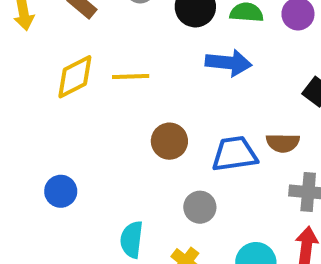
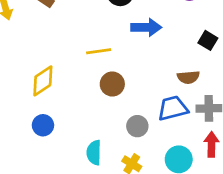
yellow diamond: (75, 77) -> (43, 81), moved
yellow line: (131, 77) -> (99, 51), moved
blue trapezoid: (235, 154) -> (173, 108), moved

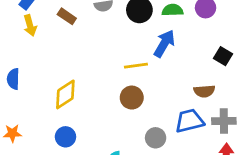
blue arrow: (146, 27) -> (164, 44), turned -60
yellow line: (99, 51) -> (136, 66), moved

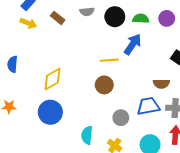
yellow arrow: (30, 25) -> (28, 23), turned -56
blue circle: (65, 137) -> (50, 112), size x1.5

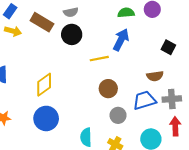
black circle: (115, 17) -> (72, 34), moved
brown rectangle: (58, 18) -> (42, 22), size x1.5
brown circle: (104, 85) -> (108, 89), moved

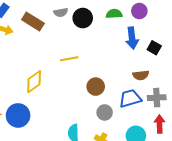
black circle: (72, 34) -> (83, 18), moved
blue arrow: (121, 40) -> (132, 38), moved, turned 145
yellow line: (99, 59) -> (69, 59), moved
blue circle: (46, 118) -> (18, 115), moved

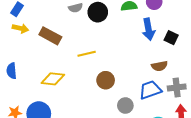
brown rectangle: (33, 22) -> (50, 36), moved
yellow diamond: (34, 82) -> (53, 79), turned 45
brown circle: (96, 87) -> (106, 80), moved

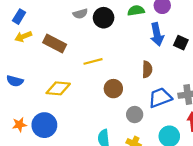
yellow arrow: (20, 28) -> (23, 36), turned 147
brown semicircle: (159, 66) -> (147, 69), moved, turned -77
blue semicircle: (12, 71) -> (15, 81), turned -70

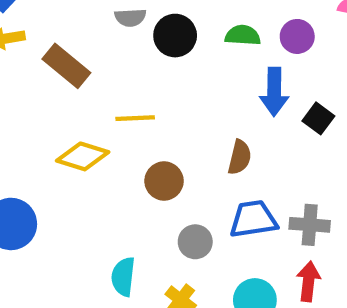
yellow diamond: (58, 88) -> (83, 156), moved

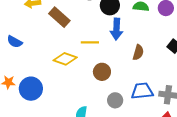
blue arrow: (274, 92) -> (116, 29), moved
brown semicircle: (240, 157) -> (138, 52), moved

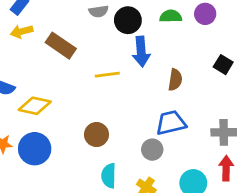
yellow diamond: (65, 59) -> (35, 106), moved
brown circle: (102, 72) -> (96, 135), moved
blue trapezoid: (142, 91) -> (171, 123), moved

